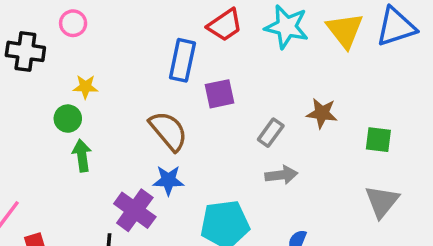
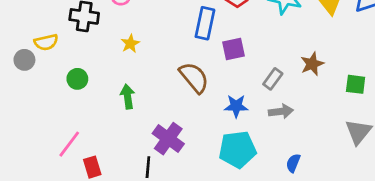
yellow star: (85, 87) -> (130, 44), turned -30
brown star: (322, 113) -> (312, 64), turned -30
green circle: (68, 119) -> (77, 79), moved
blue star: (168, 180) -> (236, 106), moved

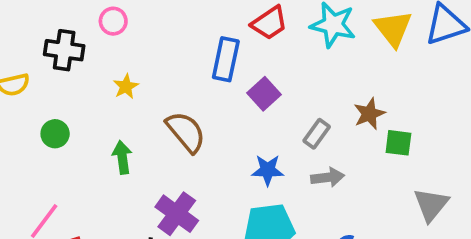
purple square: (233, 49) -> (264, 94), turned -30
brown semicircle: (194, 78) -> (186, 132), moved
green square: (356, 84) -> (398, 143), moved

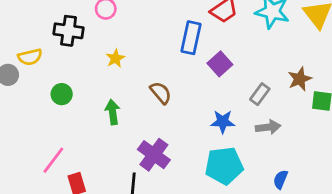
brown semicircle: (186, 132) -> (161, 93), size x0.7

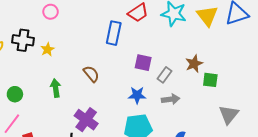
black cross: (69, 31) -> (23, 40), moved
yellow star: (115, 58) -> (47, 49), moved
purple square: (220, 64) -> (143, 63), moved, turned -36
green circle: (62, 94) -> (15, 94), moved

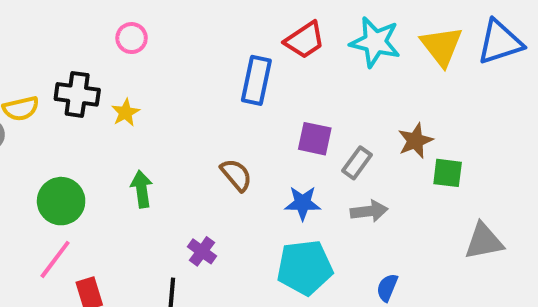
brown semicircle: (91, 74) -> (236, 175), moved
green circle: (15, 94) -> (61, 201), size x1.5
gray triangle: (229, 115) -> (484, 241), turned 40
purple cross: (86, 120) -> (202, 251), size x0.6

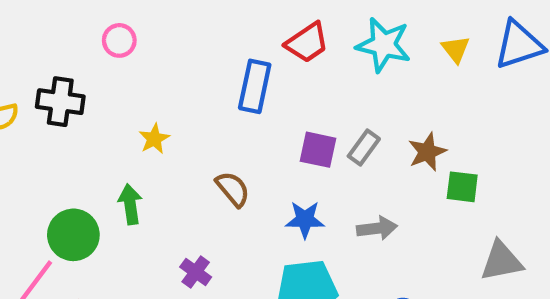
yellow triangle: (442, 46) -> (456, 49), size x0.6
yellow star: (125, 113) -> (154, 139), moved
gray rectangle: (357, 163) -> (364, 147), moved
green circle: (61, 201) -> (73, 235), moved

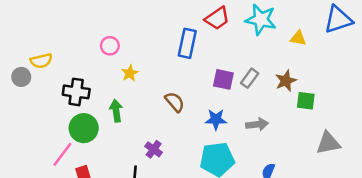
pink circle: (119, 40) -> (110, 46), moved
yellow triangle: (456, 49) -> (298, 38), moved, turned -42
black cross: (60, 102) -> (76, 92), moved

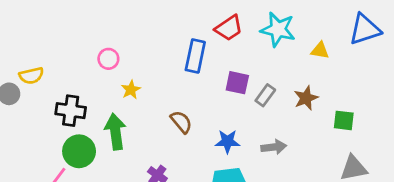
purple square: (223, 79) -> (237, 83), moved
green square: (306, 101) -> (344, 120), moved
green arrow: (116, 111) -> (115, 132), size x1.4

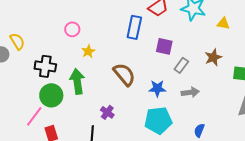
yellow semicircle: (31, 76) -> (17, 41), turned -108
gray rectangle: (265, 95) -> (181, 65), moved
brown semicircle: (181, 122) -> (124, 74), size x1.4

